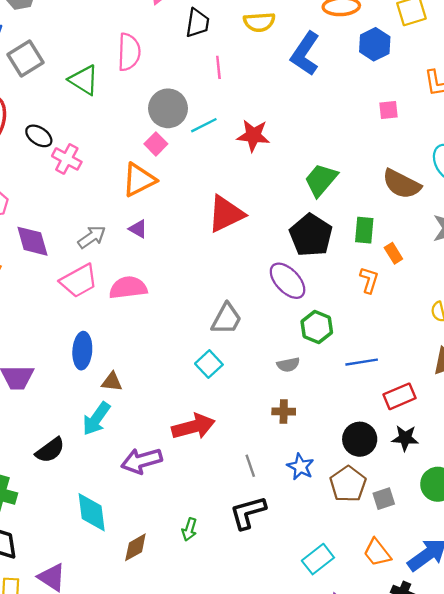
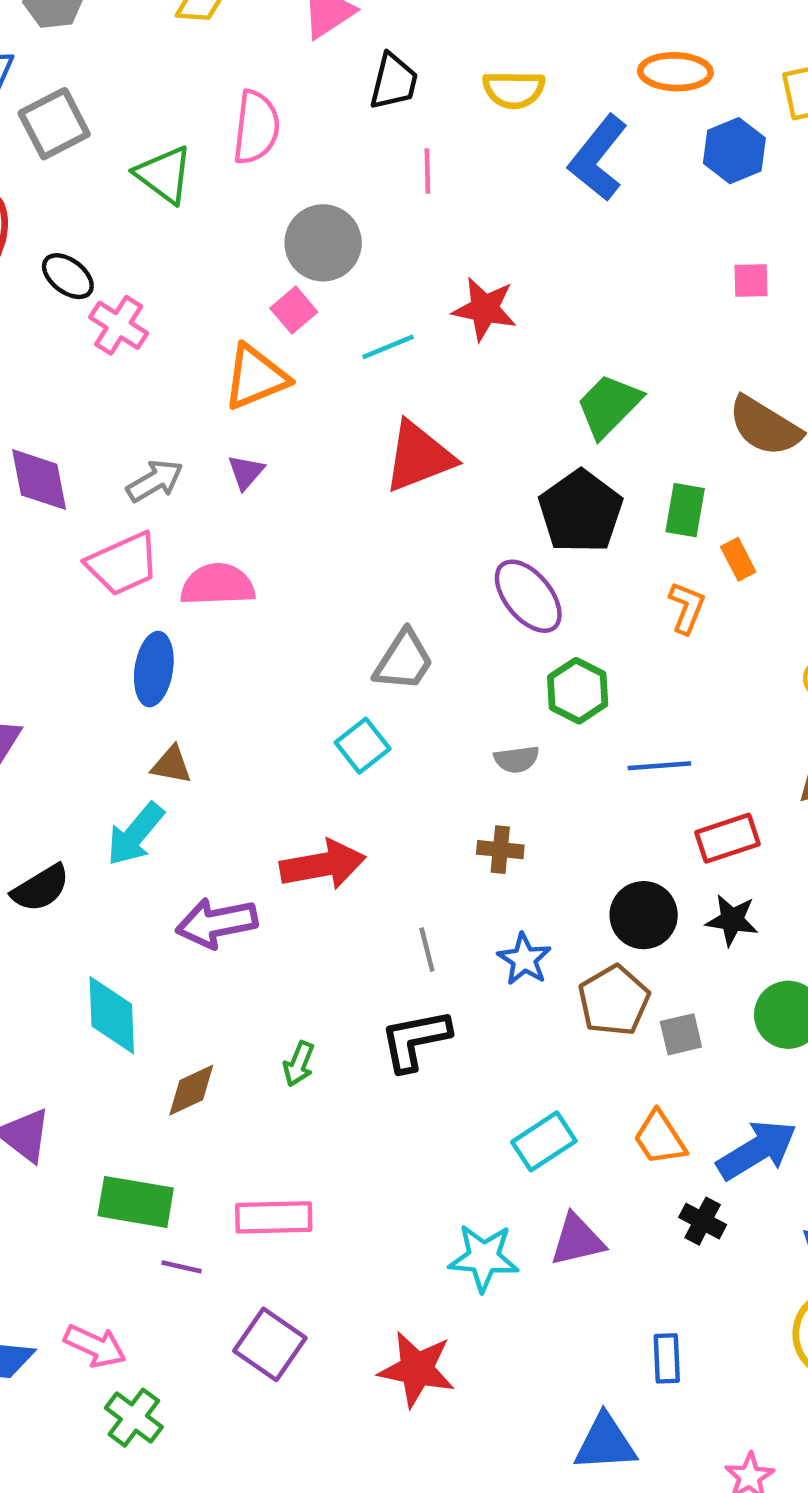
cyan line: (204, 125) -> (388, 347), moved
purple triangle: (138, 229) -> (246, 472), turned 36
blue ellipse: (82, 351) -> (154, 669), moved

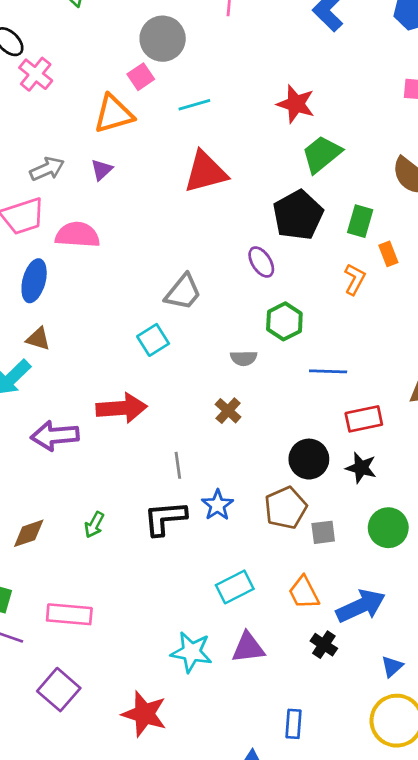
red star: (485, 309) -> (296, 104), moved
purple ellipse: (528, 596) -> (261, 262), size x0.7
brown cross: (500, 850) -> (228, 411), turned 30
blue star: (524, 959) -> (218, 505), moved

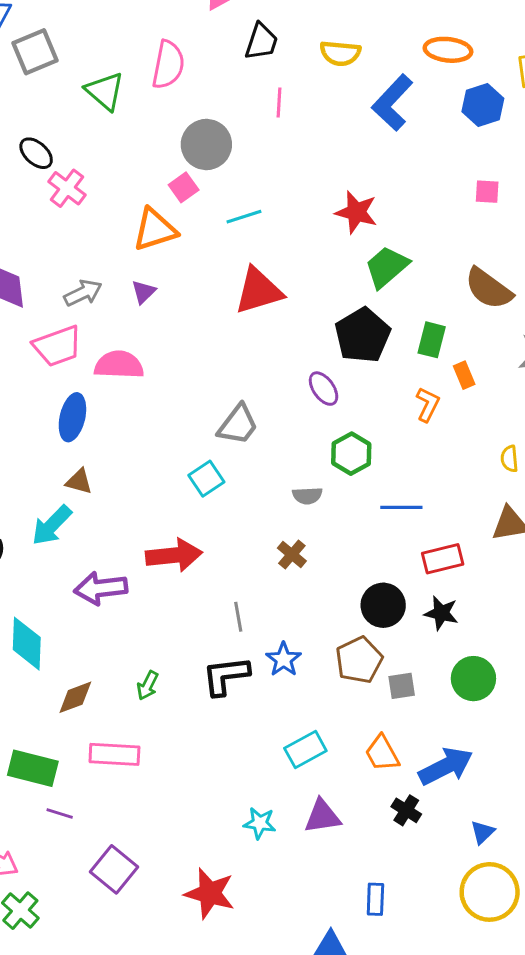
pink rectangle: (69, 614) -> (114, 754), moved
cyan star: (191, 652) -> (260, 823), size x0.7

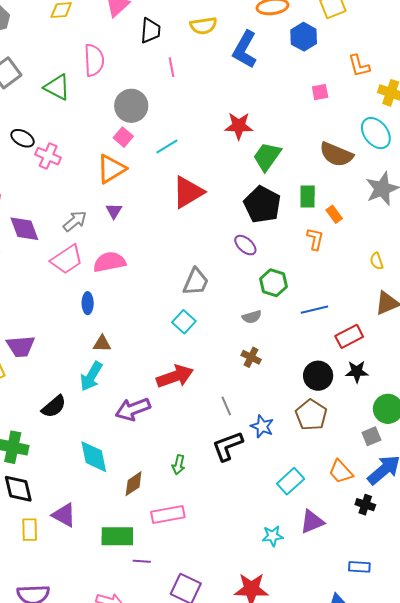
blue ellipse: (72, 417) -> (88, 303), size x0.7
gray square: (402, 686) -> (371, 436), moved
blue rectangle: (375, 899) -> (359, 567), turned -75

